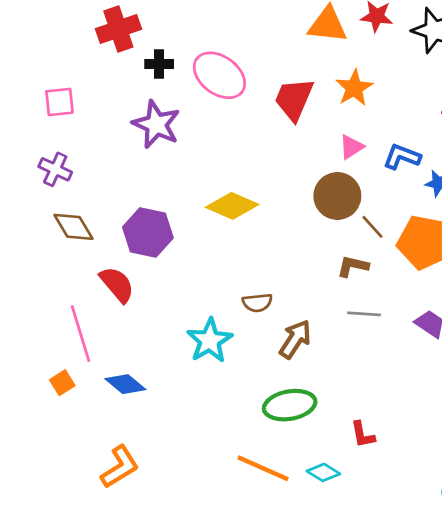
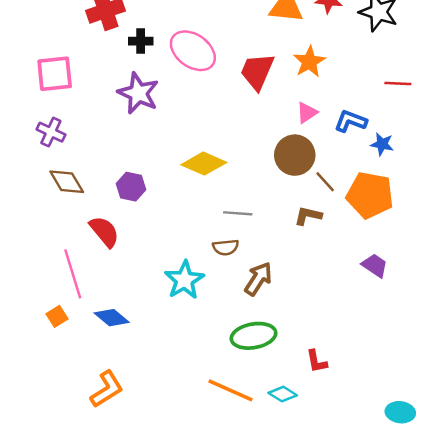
pink square: (59, 102) -> (55, 74), size x1.4
purple hexagon: (148, 232) -> (131, 187), size x0.7
gray line: (364, 314) -> (238, 213), moved

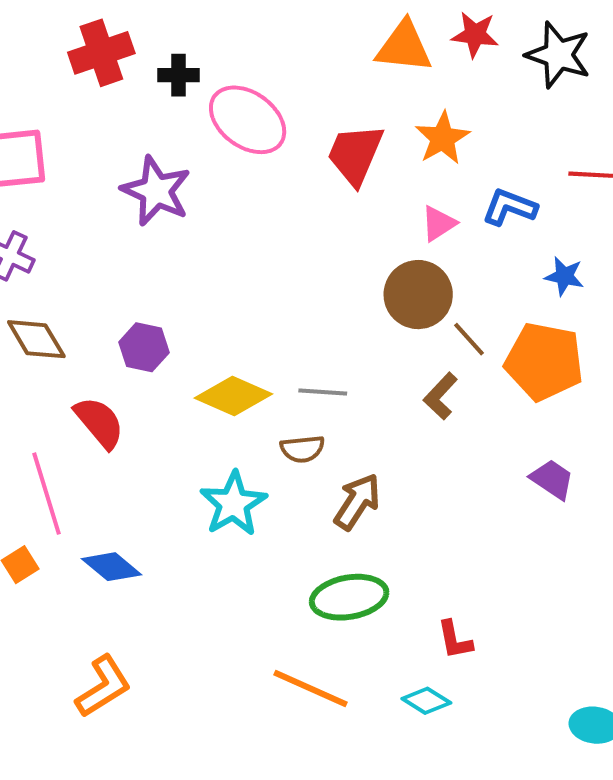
black cross: (141, 41) -> (179, 75), moved
blue L-shape: (351, 121) -> (510, 207), moved
yellow diamond: (204, 164) -> (233, 396), moved
brown L-shape: (308, 216) -> (441, 396), turned -60
cyan diamond: (283, 394) -> (426, 701), moved

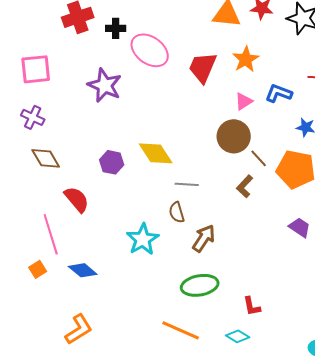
purple hexagon: (144, 347) -> (112, 162), moved
yellow diamond: (233, 396) -> (156, 153), moved, turned 33
brown semicircle: (302, 449) -> (177, 212), turned 80

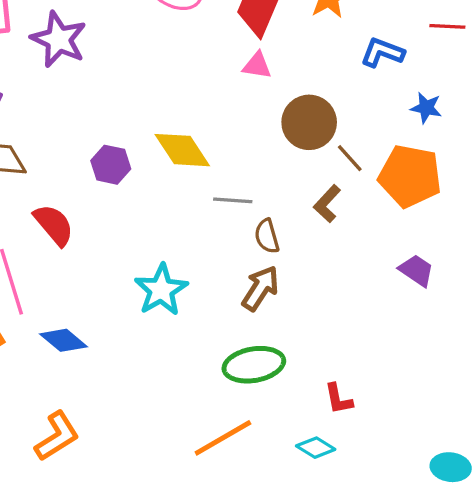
purple star: (105, 85) -> (59, 39), moved
pink triangle: (244, 101) -> (257, 65), moved, turned 42
brown semicircle: (177, 212) -> (267, 236), moved
orange line: (181, 330) -> (223, 438), turned -54

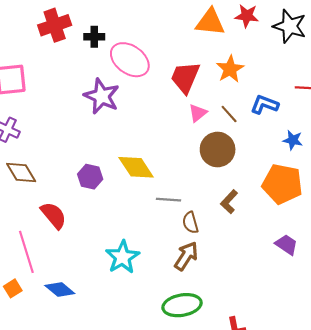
purple star: (59, 39) -> (102, 96), moved
pink triangle: (257, 65) -> (198, 113), moved, turned -48
brown line: (350, 158) -> (229, 114), moved

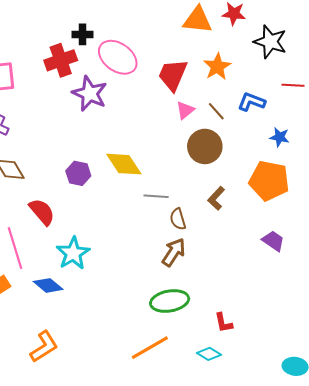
red cross: (55, 25) -> (61, 60), moved
black star: (290, 26) -> (270, 42), moved
cyan star: (122, 257) -> (73, 253), moved

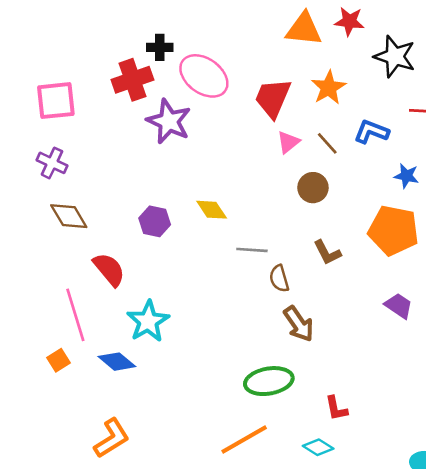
brown circle: (205, 146) -> (313, 188), size x0.7
yellow diamond: (124, 164) -> (212, 210), size x0.7
brown L-shape: (216, 198) -> (327, 253), turned -70
brown arrow: (174, 252) -> (299, 324), moved, turned 112

